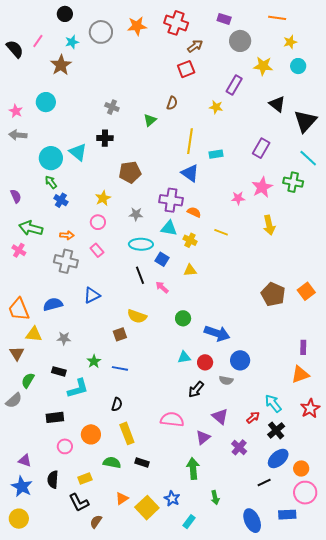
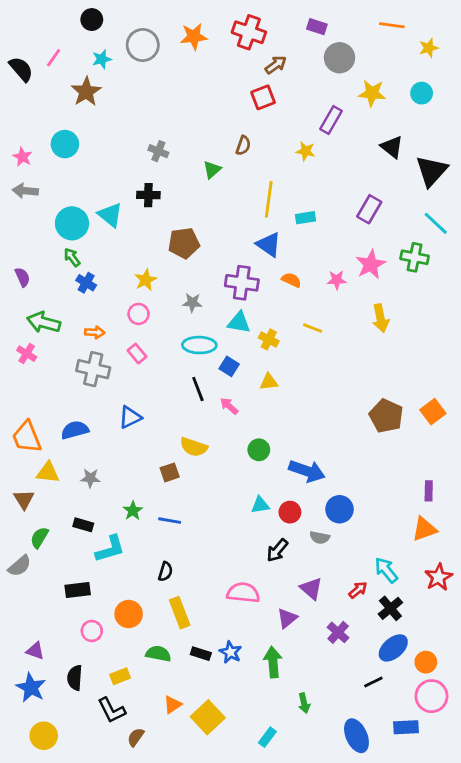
yellow star: (290, 42) -> (429, 48), moved
orange semicircle: (194, 212) -> (291, 280), moved
blue star: (172, 499) -> (230, 652), moved
yellow circle: (19, 519) -> (44, 736), moved

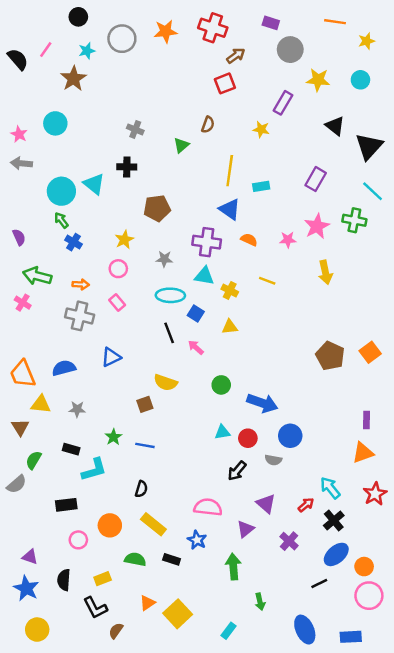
yellow rectangle: (180, 613) -> (153, 524), turned -30
blue star: (230, 652) -> (197, 540), moved
blue rectangle: (406, 727) -> (351, 637), moved

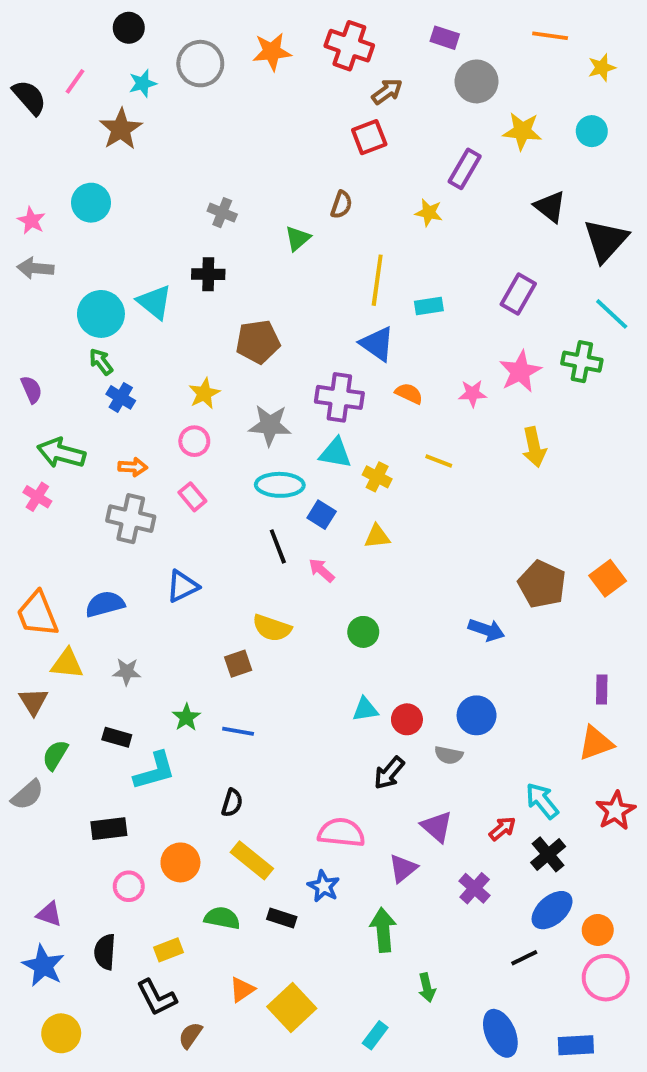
gray star: (164, 259) -> (270, 425), size x1.5
blue arrow: (262, 403) -> (486, 630), moved, size x0.7

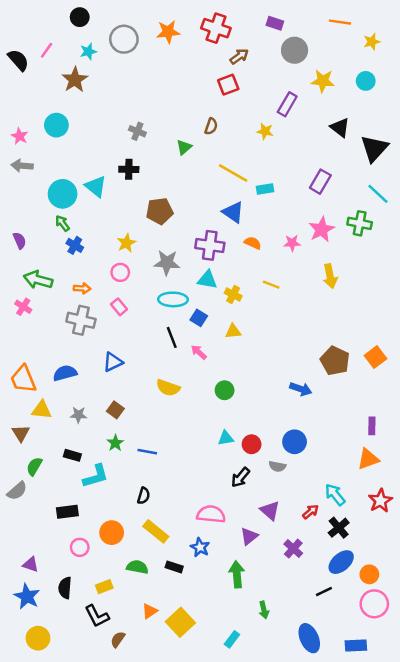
yellow line: (377, 280) -> (233, 173), turned -68
brown square: (238, 664) -> (115, 410), moved, turned -35

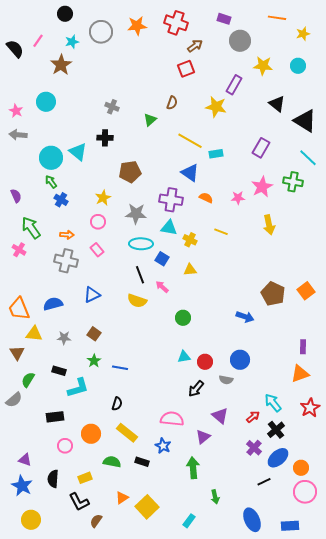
yellow star: (265, 131) -> (216, 107), size x1.5
black triangle: (374, 148) -> (305, 121), turned -40
green arrow: (38, 280) -> (31, 228), turned 40
yellow semicircle: (168, 388) -> (137, 301), moved
purple cross: (293, 549) -> (254, 448), moved

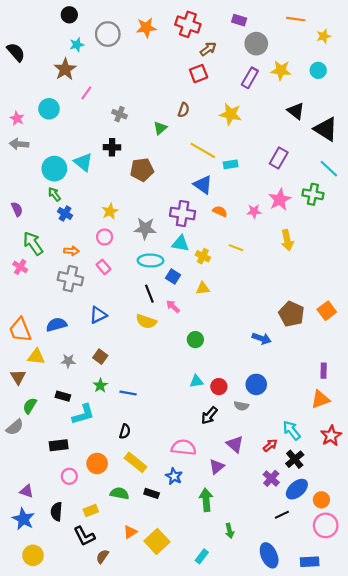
pink line: (38, 41) -> (86, 93), moved
purple rectangle: (234, 85) -> (250, 78), moved
brown pentagon: (130, 172) -> (142, 170), moved

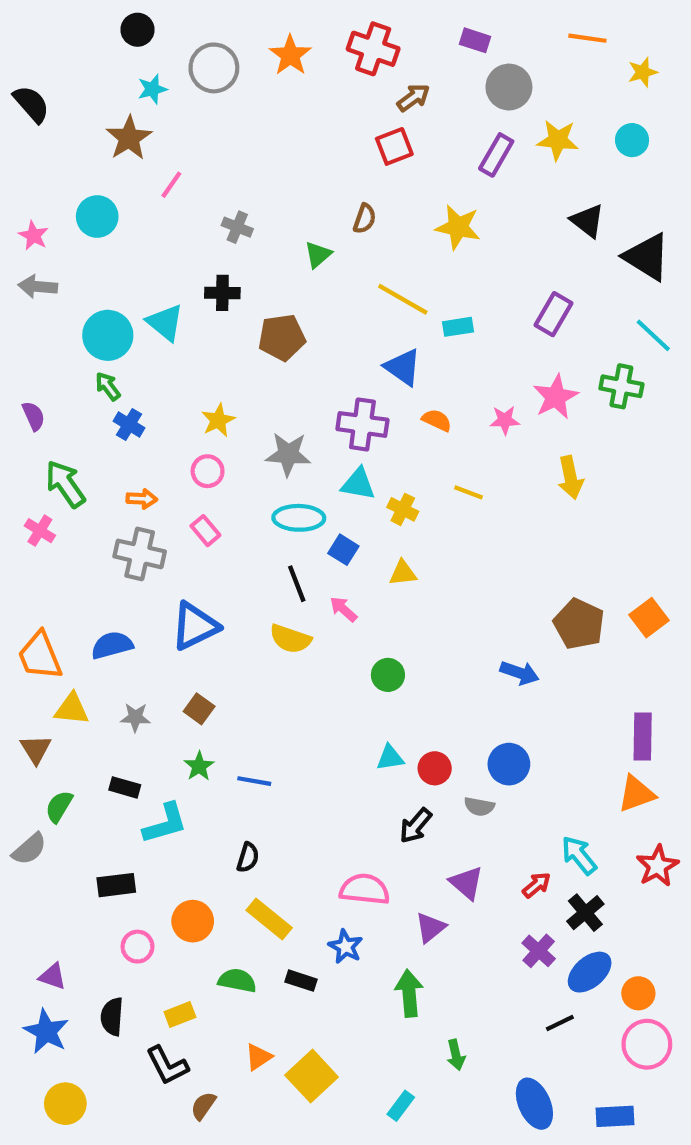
orange star: (146, 28) -> (290, 55), turned -30
blue triangle: (98, 315) -> (195, 626), size x1.4
purple rectangle: (324, 371) -> (643, 736), size x1.5

